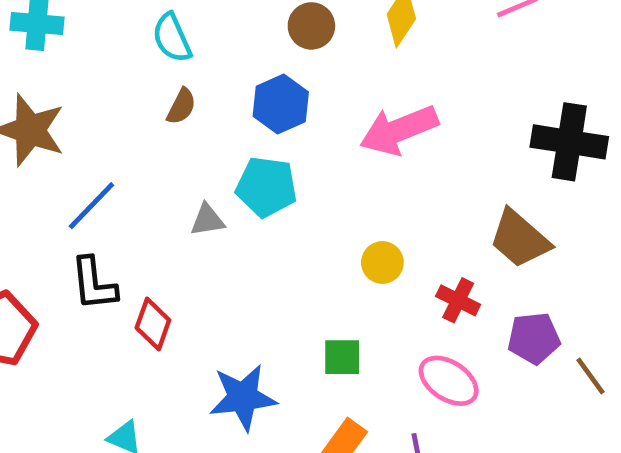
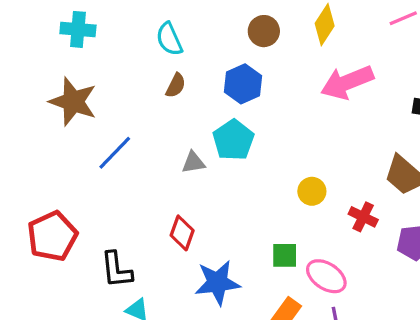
pink arrow: (399, 130) -> (347, 82), moved
cyan pentagon: (266, 187) -> (233, 140), turned 30
black L-shape: (94, 284) -> (116, 270), moved
red diamond: (153, 324) -> (182, 233), moved
pink ellipse: (449, 381) -> (326, 276), moved

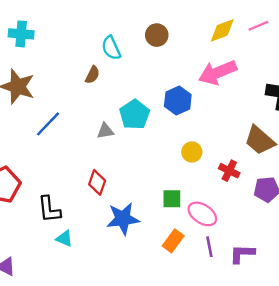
yellow diamond: (325, 25) -> (222, 30), moved, turned 36
cyan semicircle: (169, 39) -> (111, 48), moved
blue hexagon: (243, 84) -> (178, 101), moved

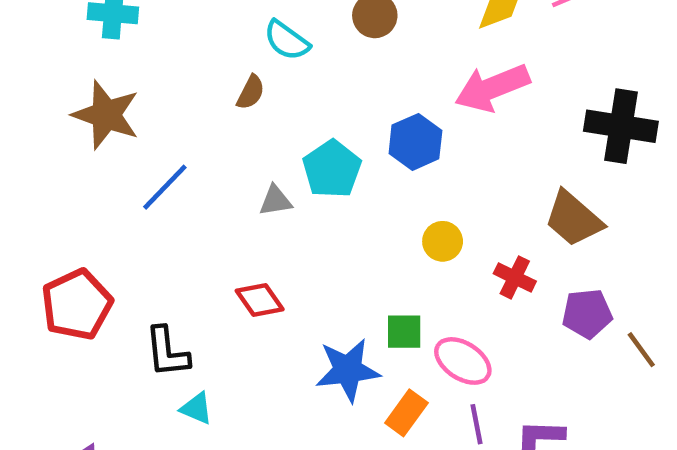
cyan semicircle: (111, 48) -> (287, 40), turned -30
red diamond: (97, 182) -> (260, 300), turned -55
blue star: (123, 219) -> (348, 370), moved

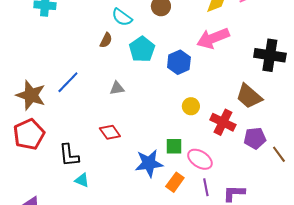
brown star: (106, 115) -> (31, 95), moved
cyan pentagon: (332, 169) -> (142, 49), moved
red cross: (515, 277) -> (223, 122), size x1.4

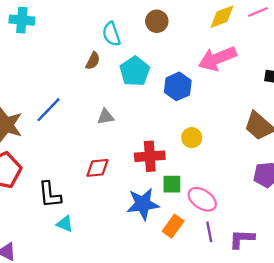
cyan semicircle: (122, 17) -> (111, 34), turned 35
red cross: (223, 122) -> (150, 156), moved, turned -30
red diamond: (110, 132) -> (97, 168), turned -60

